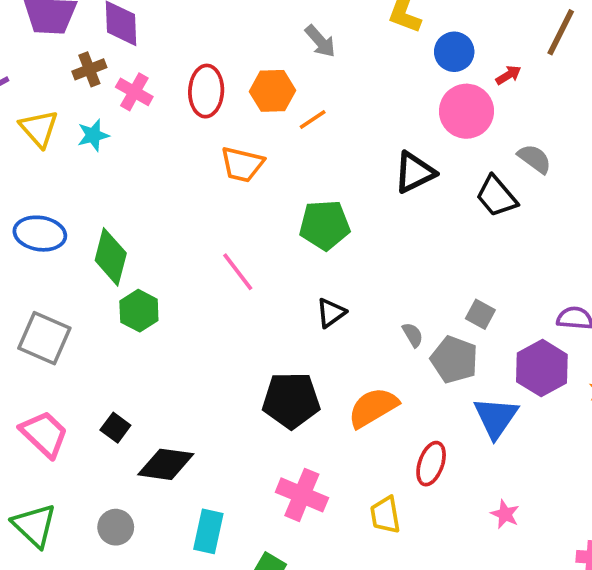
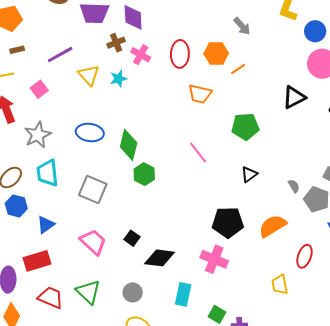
pink cross: (302, 495) -> (214, 259), moved

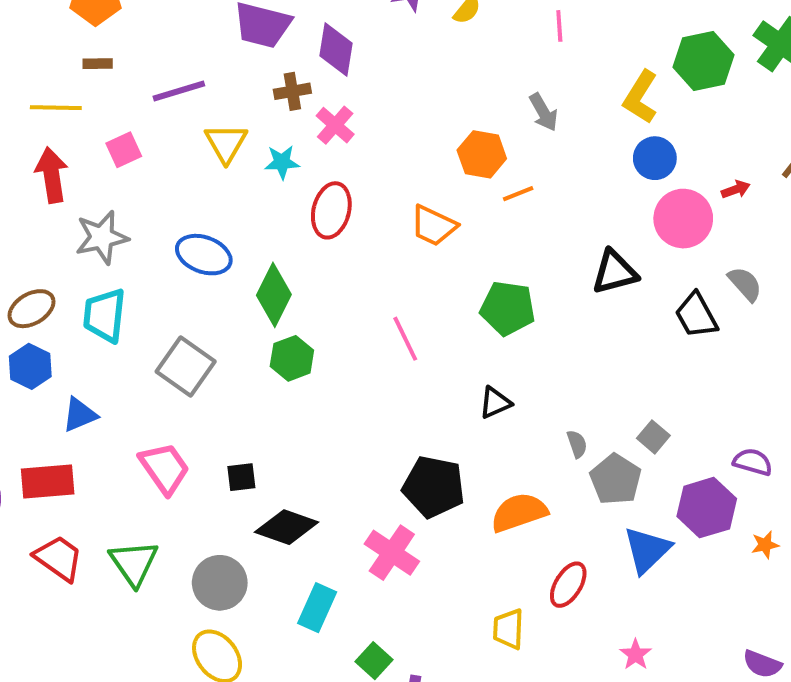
blue circle: (315, 31) -> (655, 158), moved
red ellipse: (180, 54) -> (331, 210), moved
black square: (132, 238) -> (241, 477), turned 35
gray circle: (133, 292) -> (220, 583), size x1.4

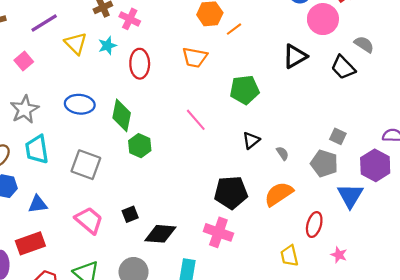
blue triangle: (80, 415) -> (38, 204), turned 30
gray semicircle: (577, 444) -> (282, 153), moved
pink star: (636, 655) -> (339, 255), moved

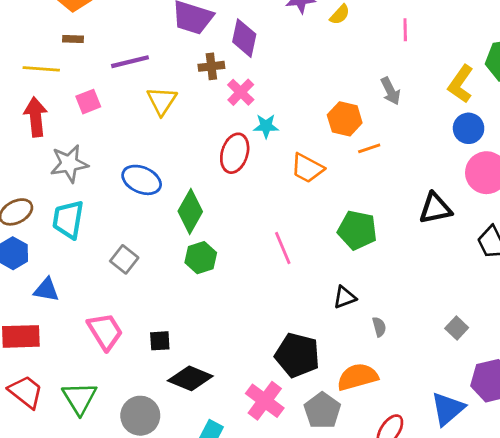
cyan star: (107, 45) -> (266, 126), moved
gray pentagon: (324, 163) -> (322, 411), moved
gray square: (86, 165) -> (124, 259), size x0.7

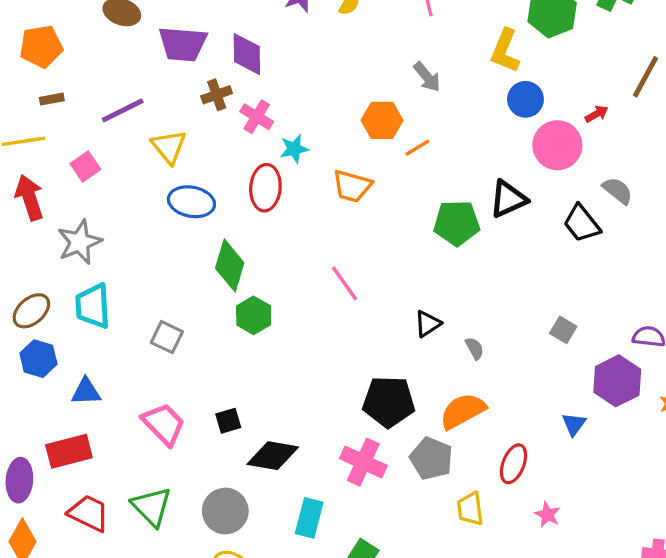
blue ellipse: (142, 180) -> (191, 202), moved
green pentagon: (357, 230) -> (457, 223), moved
blue triangle: (448, 409) -> (574, 424), size x0.6

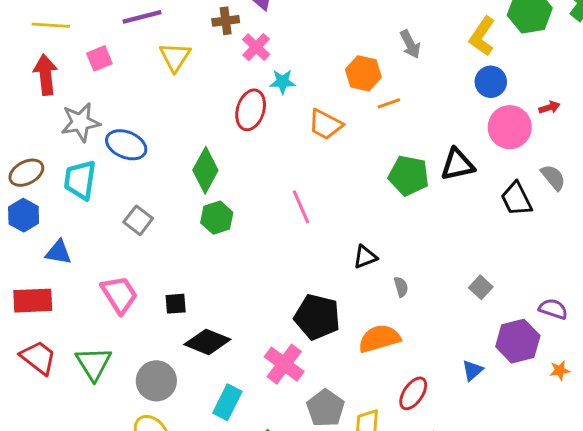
blue ellipse: (191, 202) -> (126, 145), moved
gray pentagon: (431, 458) -> (326, 408), moved

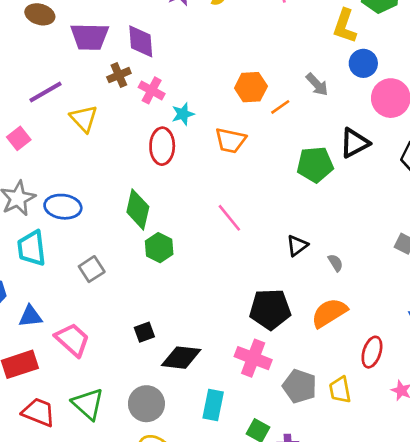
gray arrow: (410, 44) -> (317, 84), moved
gray square: (138, 220) -> (92, 269), turned 35
pink trapezoid: (119, 295) -> (72, 340), moved

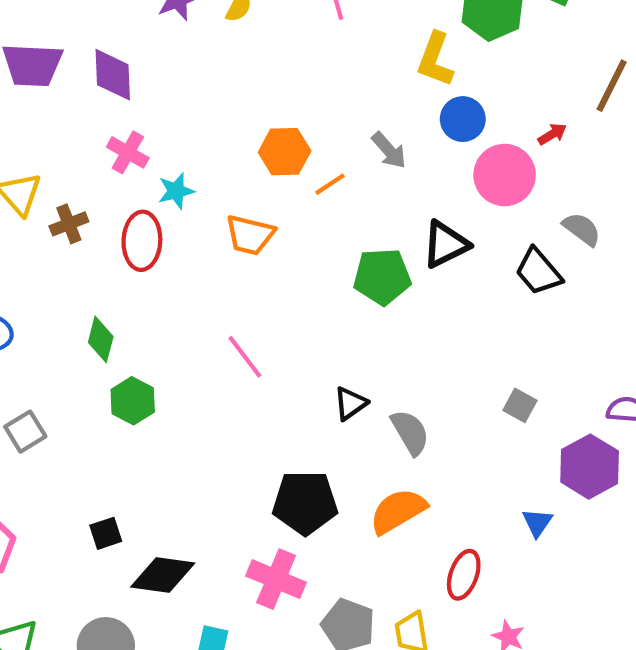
brown cross: (119, 75) -> (69, 224), moved
green diamond: (138, 209) -> (101, 339), size x0.7
gray semicircle: (335, 263) -> (410, 432), size x1.6

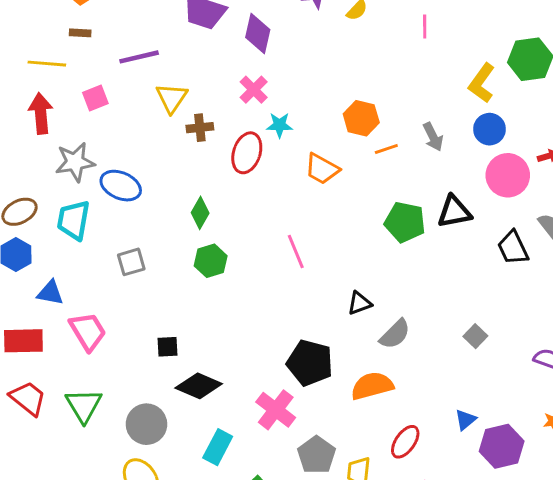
gray semicircle: (410, 432) -> (395, 334), turned 60
purple hexagon: (590, 467) -> (502, 446), moved

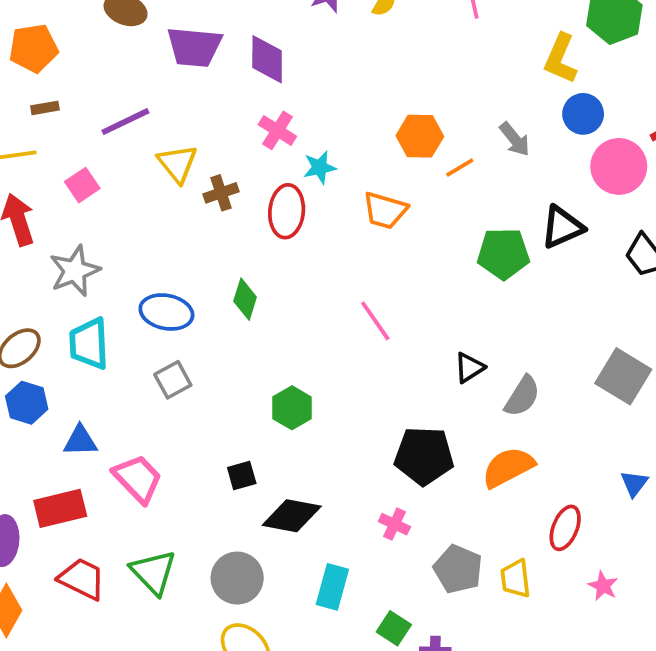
blue ellipse: (121, 186) -> (166, 312), moved
green hexagon: (211, 261) -> (292, 408), moved
gray square: (475, 336) -> (623, 376), size x1.8
pink cross: (276, 410) -> (394, 524), size x0.6

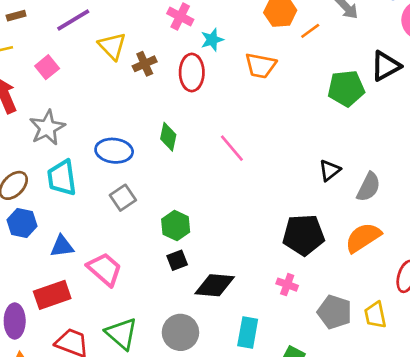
pink line: (375, 321) -> (232, 148), moved
green hexagon: (292, 408) -> (176, 226), moved

